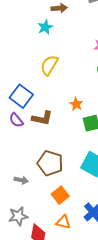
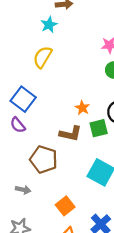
yellow semicircle: (49, 65) -> (43, 57), moved
brown L-shape: (42, 118) -> (71, 134), moved
brown pentagon: (50, 163) -> (44, 159), moved

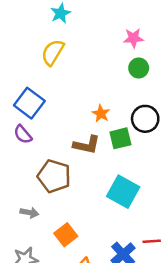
orange square: (65, 206) -> (66, 235), moved

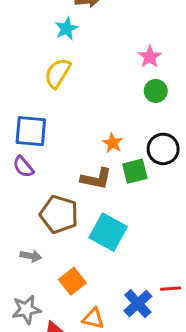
pink star: (133, 38) -> (150, 57), turned -30
blue square: (29, 103) -> (31, 131), turned -32
cyan square: (123, 192) -> (108, 232), moved

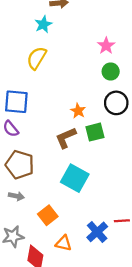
black circle: (163, 149) -> (116, 103), moved
brown L-shape: (96, 179) -> (66, 138), turned 145
brown pentagon: (59, 214) -> (20, 165), moved

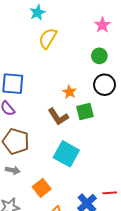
pink star: (106, 46) -> (102, 25), moved
yellow semicircle: (37, 58) -> (48, 38), moved
brown L-shape: (66, 138) -> (58, 117), turned -100

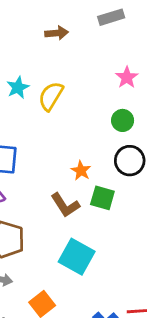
cyan star: (38, 13) -> (18, 87), moved
green square: (85, 112) -> (102, 198), turned 30

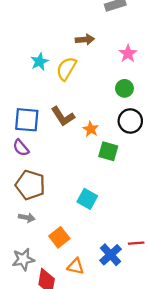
brown arrow: (57, 33) -> (85, 40), moved
brown L-shape: (65, 205) -> (63, 116), moved
cyan square: (77, 257) -> (87, 199), size x0.7

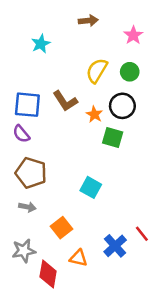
yellow semicircle: (66, 69) -> (97, 71), moved
black circle: (130, 121) -> (122, 106), moved
red line: (136, 243) -> (142, 234), turned 56

